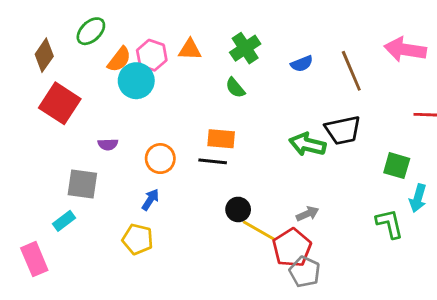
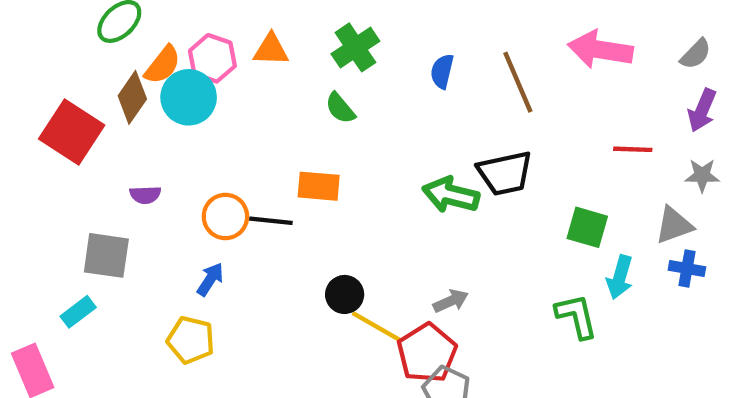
brown diamond: (44, 55) -> (132, 97), moved
blue semicircle: (302, 64) -> (442, 71), turned 125
black line: (213, 161) -> (271, 221), moved

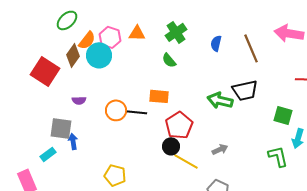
blue arrow: (210, 279) -> (73, 141), moved, turned -42
yellow pentagon: (191, 340) -> (115, 175), moved
red pentagon: (427, 353) -> (179, 125), moved

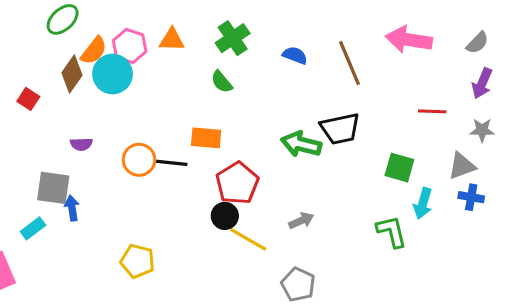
blue semicircle: (216, 43) -> (295, 55), turned 98
red square: (45, 71) -> (28, 99), size x0.5

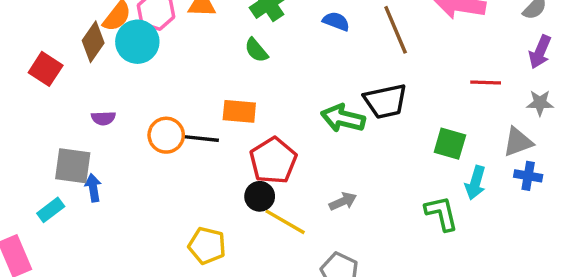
red square: (28, 99) -> (46, 69), size x1.4
yellow pentagon: (137, 261) -> (207, 246), moved

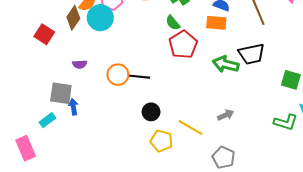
orange rectangle: (239, 111) -> (216, 23), moved
red pentagon: (273, 161) -> (183, 45), moved
black circle: (260, 196) -> (151, 112), moved
green L-shape: (441, 213) -> (286, 122), turned 120
yellow pentagon: (207, 246) -> (161, 141), moved

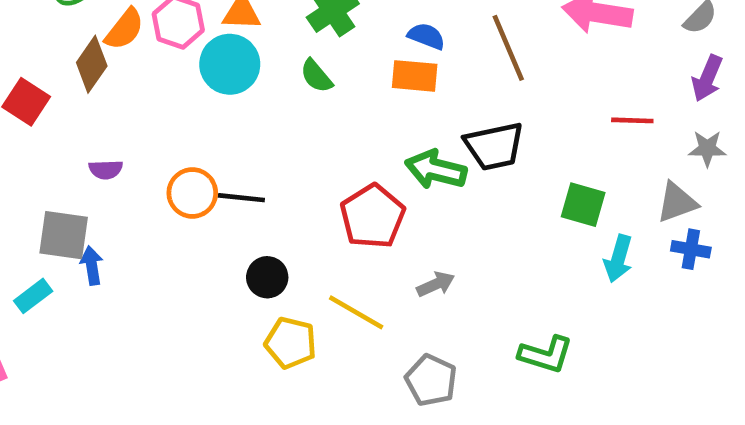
cyan circle: (100, 18) -> (230, 64), moved
red pentagon: (183, 45) -> (373, 216), moved
green L-shape: (286, 122) -> (546, 354), moved

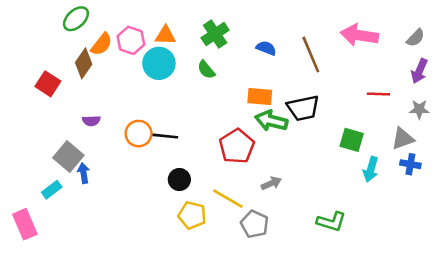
orange rectangle: (415, 76) -> (260, 97), moved
gray square: (64, 235) -> (68, 157), turned 32
gray pentagon: (431, 380) -> (255, 224), moved

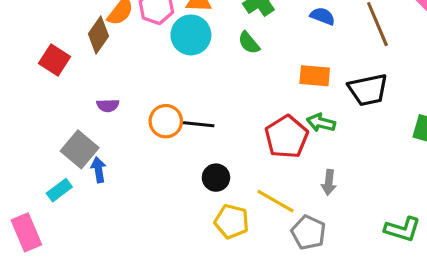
green arrow: (271, 121) -> (321, 123), moved, size x0.7
gray arrow: (271, 183) -> (329, 182), turned 120

